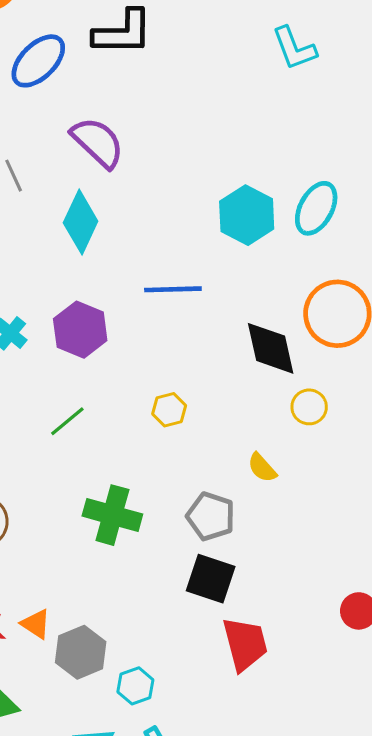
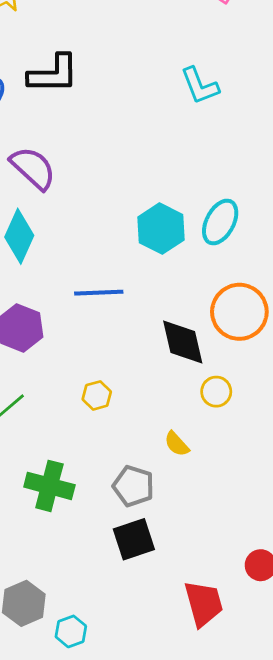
black square: (211, 579) -> (134, 539), turned -36
red trapezoid: (245, 644) -> (204, 603), moved

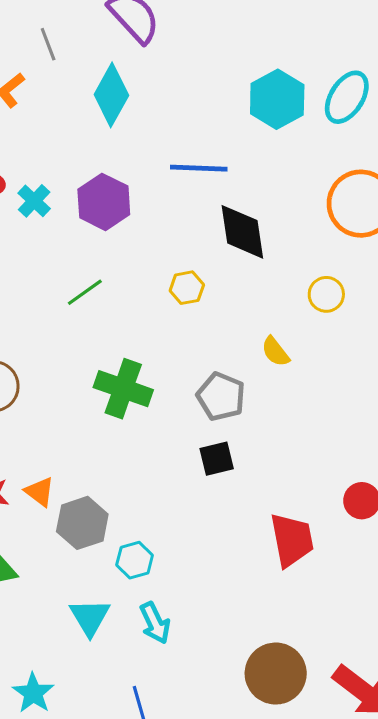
black diamond: (183, 342) -> (242, 232), moved
black square: (134, 539) -> (217, 459), size x0.7

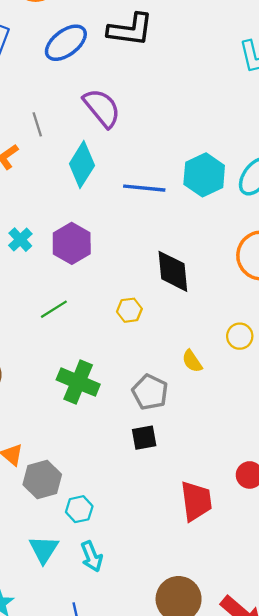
blue line: (199, 168) -> (144, 188), moved
yellow circle: (326, 294) -> (240, 336), moved

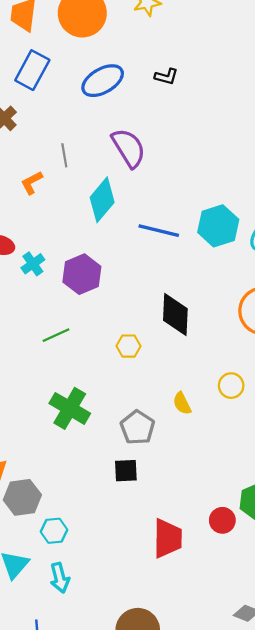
black L-shape: (130, 30) -> (166, 77), size x0.5

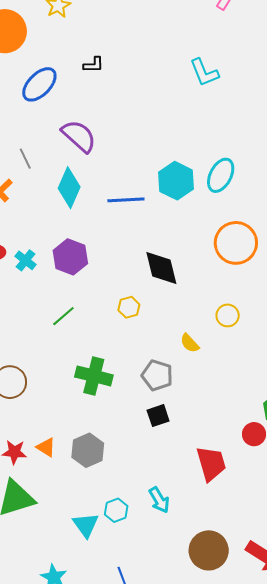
gray hexagon: (22, 497) -> (88, 450), moved
cyan hexagon: (54, 531) -> (116, 510), moved
cyan arrow: (60, 578) -> (159, 500), moved

